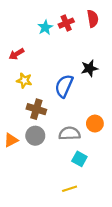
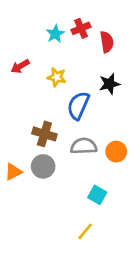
red semicircle: (93, 19) -> (107, 42), moved
yellow star: (24, 80) -> (57, 77), moved
gray semicircle: (70, 133) -> (84, 146), moved
yellow line: (70, 189) -> (85, 231), turned -32

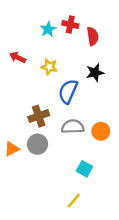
red cross: (81, 28) -> (70, 25), turned 35
red arrow: (20, 66) -> (18, 57), turned 56
brown cross: (44, 134) -> (39, 116), turned -36

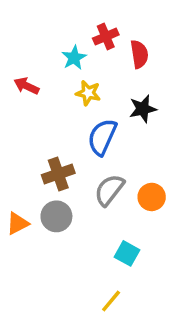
red cross: (70, 25) -> (106, 37), turned -35
cyan star: (48, 29) -> (74, 58), moved
yellow star: (49, 67) -> (88, 93), moved
gray semicircle: (73, 127) -> (109, 190), turned -50

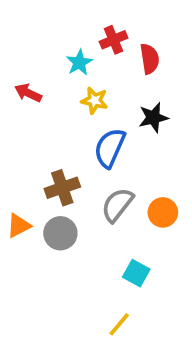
orange triangle: (18, 223) -> (19, 226), moved

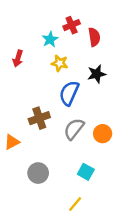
red arrow: (28, 93) -> (18, 58), turned -98
gray circle: (60, 233) -> (38, 173), moved

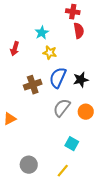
red cross: (72, 25) -> (73, 12), moved, turned 32
black star: (97, 74) -> (81, 80), moved
brown cross: (39, 118) -> (33, 85), moved
gray circle: (38, 173) -> (29, 165), moved

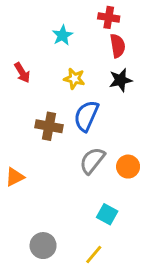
cyan star: (42, 33) -> (62, 35), moved
red arrow: (15, 49) -> (22, 73), turned -48
black star: (81, 80) -> (121, 80), moved
brown cross: (33, 85) -> (49, 126), turned 30

